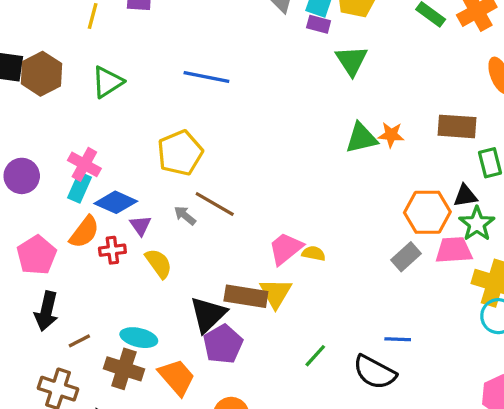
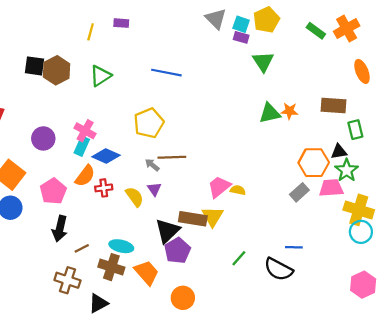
brown line: (215, 204) -> (172, 157), turned -32
purple triangle: (140, 225) -> (154, 189), moved

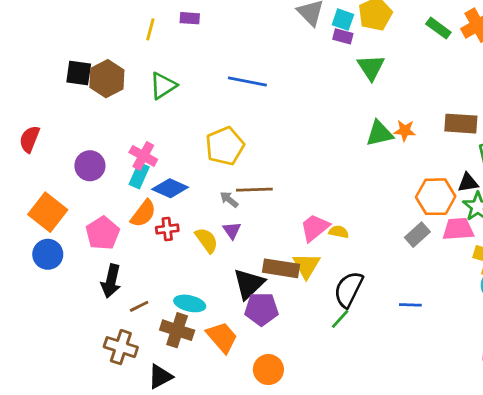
purple pentagon: (177, 251) -> (261, 309), turned 30
black semicircle: (278, 269) -> (349, 289), moved, turned 88

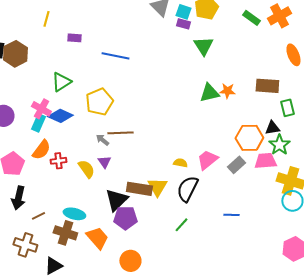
purple rectangle: (190, 18) -> (74, 38), moved
green triangle: (163, 86) -> (61, 82), moved
blue diamond: (170, 188) -> (60, 116), moved
pink trapezoid: (315, 228) -> (207, 160), moved
black semicircle: (349, 289) -> (187, 189), moved

